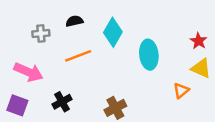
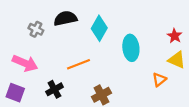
black semicircle: (74, 21) -> (65, 18), size x1.5
gray cross: (41, 34) -> (36, 29), turned 32
orange line: (78, 56) -> (79, 64), moved

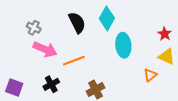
black semicircle: (65, 18) -> (77, 23), moved, turned 75
cyan diamond: (99, 28) -> (107, 18), moved
pink arrow: (25, 63) -> (45, 49), moved

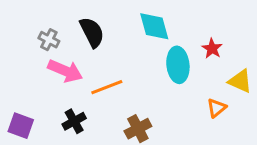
cyan diamond: (107, 18) -> (154, 26), turned -45
black semicircle: (77, 23) -> (92, 32), moved
red star: (165, 34) -> (212, 49), moved

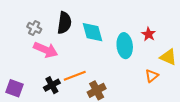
cyan diamond: (154, 26) -> (92, 32), moved
black semicircle: (92, 32) -> (64, 23), turned 35
orange line: (107, 87) -> (75, 76), moved

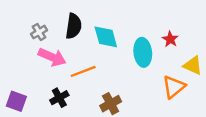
gray cross: (34, 28) -> (39, 32), turned 32
orange line: (75, 76) -> (83, 71), moved
orange triangle: (152, 76) -> (174, 87), size x1.5

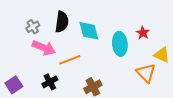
orange triangle: (174, 87) -> (146, 73), turned -35
purple square: (16, 101) -> (14, 85), turned 36

